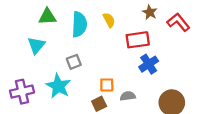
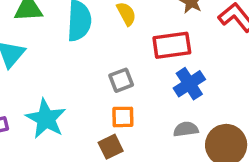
gray square: (74, 62) -> (121, 80), moved
gray semicircle: (128, 96) -> (186, 129), moved

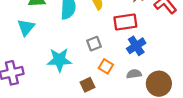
orange square: (123, 117) -> (106, 66), moved, turned 32
cyan star: (46, 119) -> (59, 60), moved, turned -30

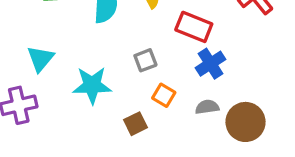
red rectangle: (125, 22) -> (194, 27), turned 30
cyan triangle: (26, 27) -> (40, 59), moved

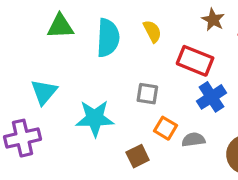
gray square: (145, 60) -> (147, 94), turned 30
gray semicircle: (207, 107) -> (193, 140), moved

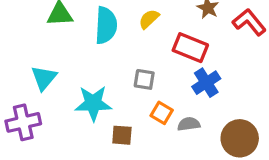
yellow semicircle: (152, 31) -> (149, 19), turned -105
brown square: (138, 156) -> (122, 135), moved, turned 30

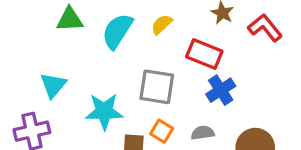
cyan semicircle: (106, 25) -> (117, 31), turned -150
gray square: (144, 79) -> (157, 87), size x1.6
orange square: (162, 113) -> (162, 131), moved

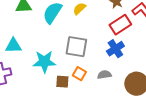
red rectangle: (204, 54) -> (120, 25), moved, turned -55
cyan triangle: (53, 85) -> (13, 46), turned 48

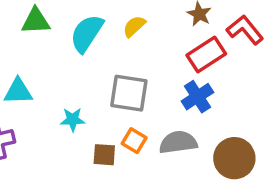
cyan star: (44, 62) -> (73, 119), size x0.6
gray semicircle: (104, 75) -> (178, 142), size x1.5

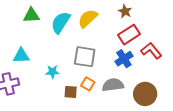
yellow semicircle: (134, 26) -> (88, 18), size x1.5
red L-shape: (245, 30) -> (151, 51), moved

